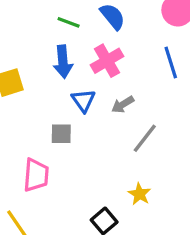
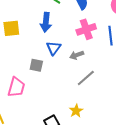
pink cross: (107, 61) -> (86, 29), moved

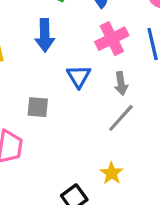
blue triangle: (54, 48) -> (79, 76), moved
gray arrow: (77, 55) -> (121, 83), moved, turned -72

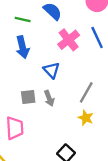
gray arrow: (121, 83) -> (49, 98), moved
yellow star: (112, 173) -> (86, 118), moved

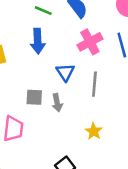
gray line: (86, 92) -> (94, 84), moved, turned -35

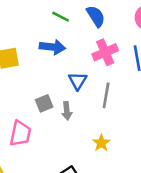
blue arrow: (38, 41) -> (52, 47), turned -85
gray square: (34, 97) -> (44, 103), turned -30

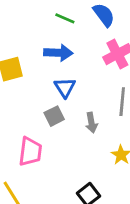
blue triangle: (78, 81) -> (65, 87), moved
gray arrow: (67, 111) -> (91, 123), moved

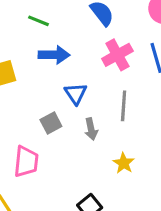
green line: (65, 18) -> (39, 21), moved
blue triangle: (65, 87) -> (76, 94), moved

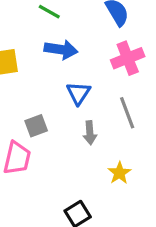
gray line: (124, 106) -> (127, 113), turned -32
gray square: (51, 123) -> (36, 126), moved

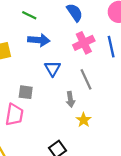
gray square: (36, 126) -> (26, 92), turned 32
gray arrow: (90, 133) -> (70, 99), moved

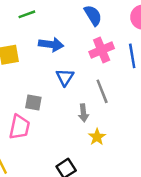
green line: (29, 15) -> (27, 14), moved, turned -48

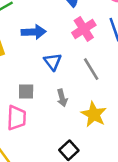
gray arrow: (83, 113) -> (62, 98), moved
yellow star: (97, 137) -> (94, 114), size x1.5

